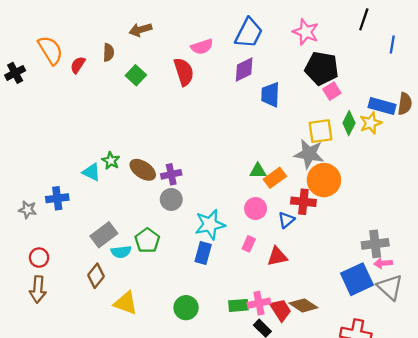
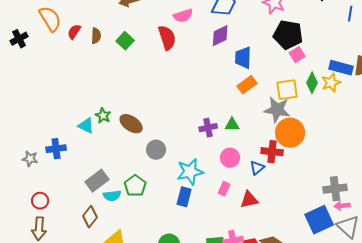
brown semicircle: (109, 52) -> (96, 36), moved
purple cross: (171, 174) -> (208, 128), moved
orange rectangle: (275, 178) -> (247, 85), moved

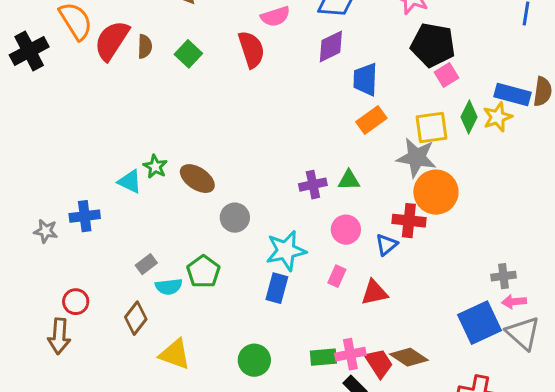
red semicircle: (74, 32) -> (112, 40), size x1.8
black cross: (19, 39) -> (29, 51), size x1.4
gray rectangle: (97, 181) -> (146, 264), size x0.6
gray cross: (335, 189) -> (504, 276), size x0.7
red circle: (40, 201) -> (76, 302), moved

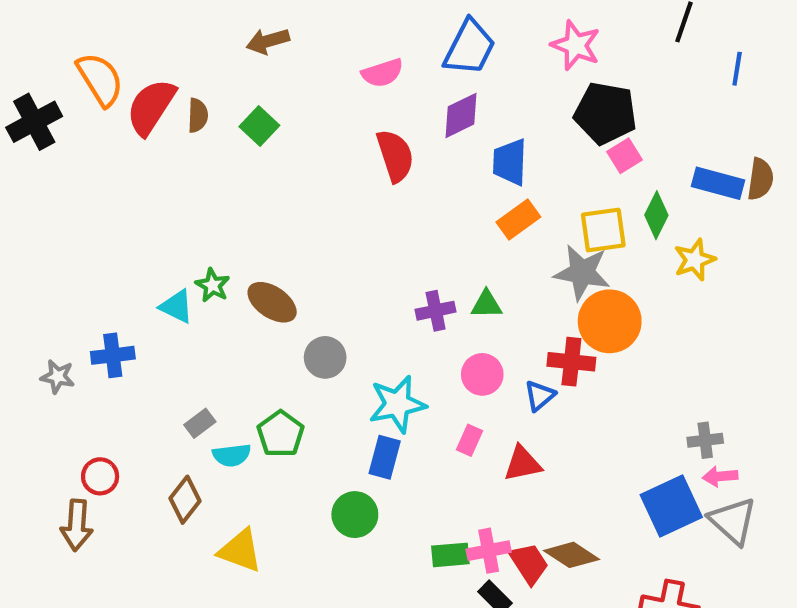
red semicircle: (251, 49) -> (395, 156), moved
yellow star: (498, 117) -> (695, 260), moved
green circle: (254, 360) -> (355, 515), moved

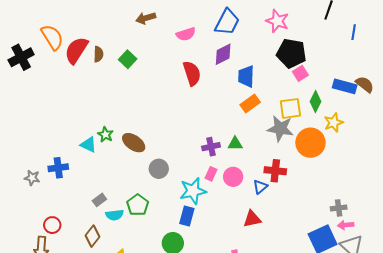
brown arrow: (268, 41) -> (146, 18), moved
brown semicircle: (760, 179) -> (365, 84), turned -60
orange circle: (610, 321) -> (310, 143), moved
pink rectangle: (470, 440) -> (211, 174), moved

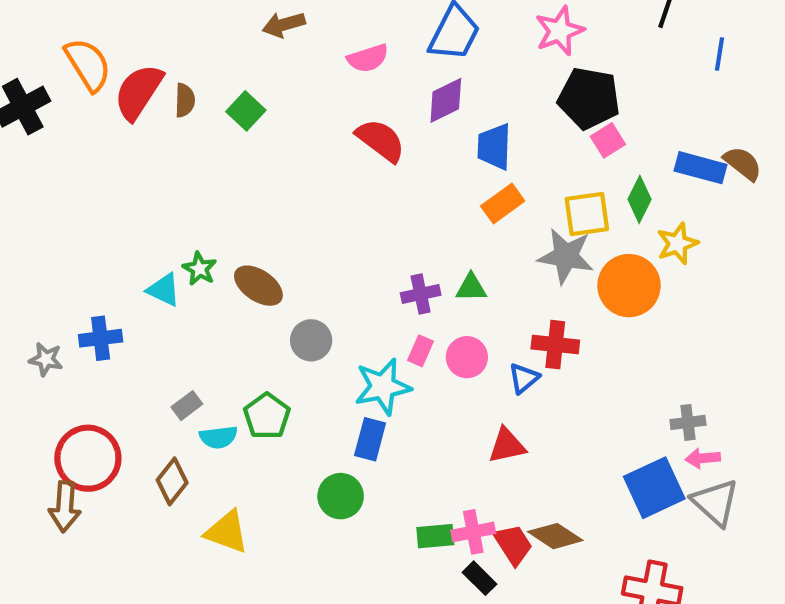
pink star: (277, 21) -> (560, 31), turned 30
red semicircle: (192, 73) -> (381, 140), turned -35
red circle: (52, 225) -> (88, 458), size x1.8

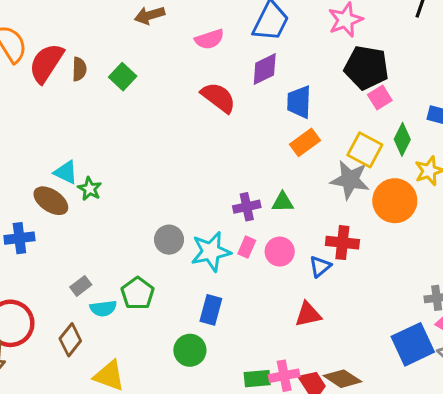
yellow square: (587, 214) -> (365, 150), turned 36
brown ellipse: (258, 286) -> (51, 201), moved
cyan triangle: (164, 290) -> (66, 172), moved
cyan star: (383, 387) -> (211, 252), moved

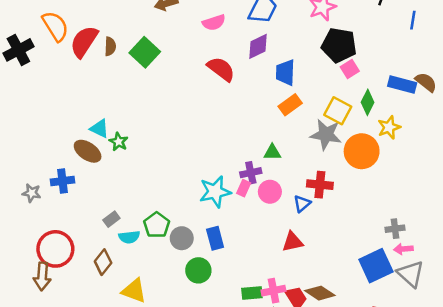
green square: (123, 77) -> (145, 52), size x1.4
purple cross: (247, 207) -> (251, 173), moved
gray circle: (169, 240) -> (182, 238), moved
blue rectangle: (211, 310) -> (215, 238), turned -30

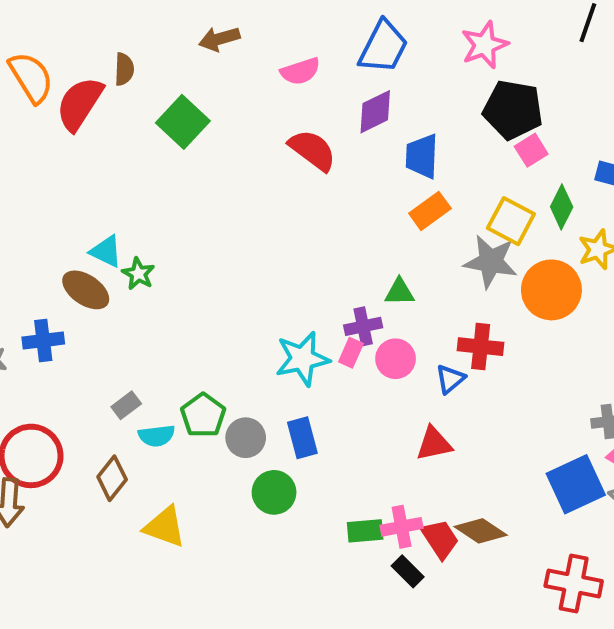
brown semicircle: (110, 46) -> (124, 69), moved

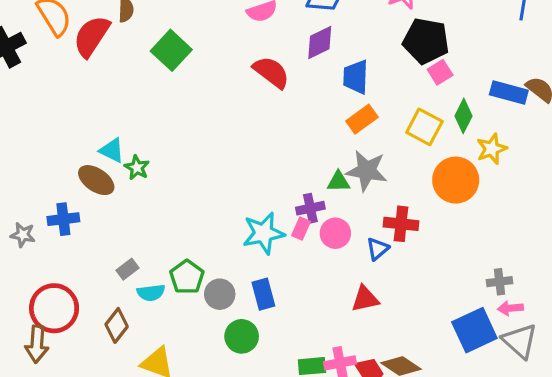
gray star: (491, 262) -> (367, 171), moved

